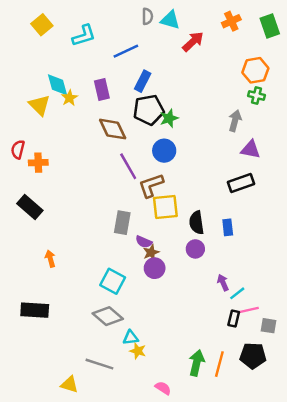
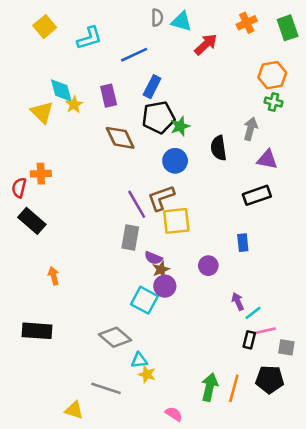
red semicircle: (18, 149) -> (19, 188), moved
purple line: (128, 166) -> (137, 204), moved
black semicircle: (197, 223) -> (219, 148), moved
cyan square: (113, 281) -> (144, 300), moved

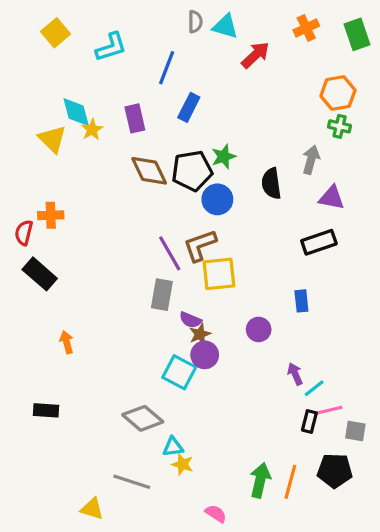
blue line: (134, 55) -> (167, 68), turned -44
black pentagon: (158, 117) -> (192, 171), moved
black rectangle: (37, 331) -> (46, 410), size x0.7

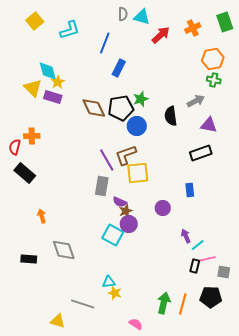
orange cross: (306, 28) -> (193, 28), moved
purple rectangle: (135, 118) -> (53, 97), moved, turned -60
gray arrow: (311, 160) -> (196, 101), turned 48
gray diamond: (143, 418) -> (64, 250), moved, turned 30

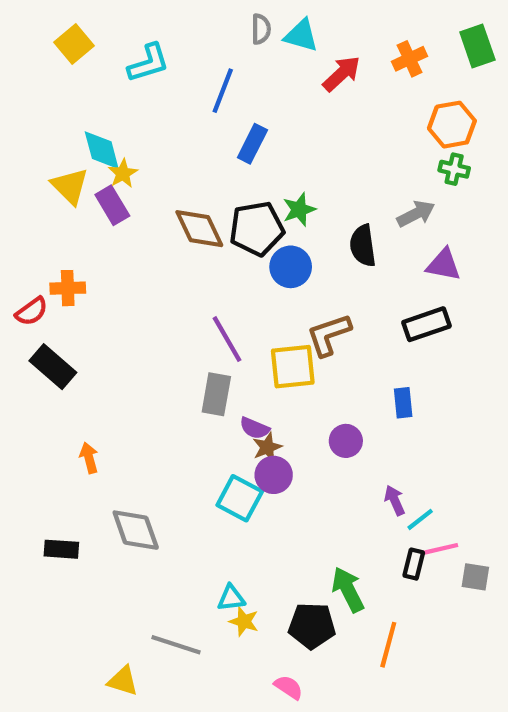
purple rectangle: (53, 97) -> (112, 205), turned 42
red semicircle: (15, 147) -> (32, 311), turned -140
brown L-shape: (126, 155) -> (329, 335), moved
black pentagon: (211, 297) -> (312, 626), moved
green arrow: (164, 303) -> (348, 590), moved, turned -40

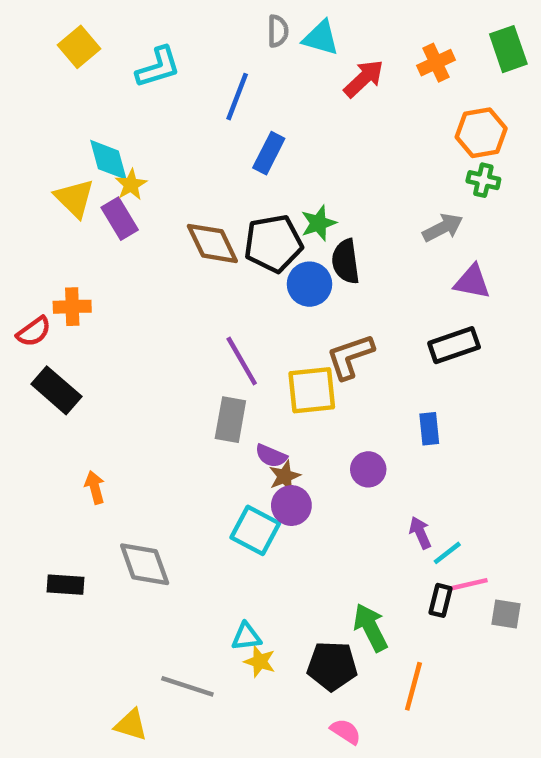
black semicircle: (363, 246) -> (346, 262), moved
pink semicircle: (288, 687) -> (346, 731), moved

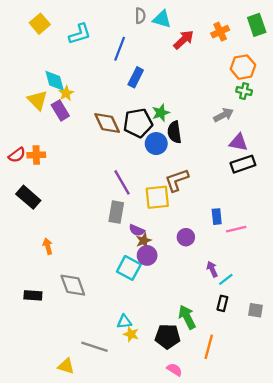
red semicircle: (34, 332) -> (17, 155), moved
black rectangle: (454, 345) -> (243, 164), moved
pink line: (468, 585) -> (236, 229), moved

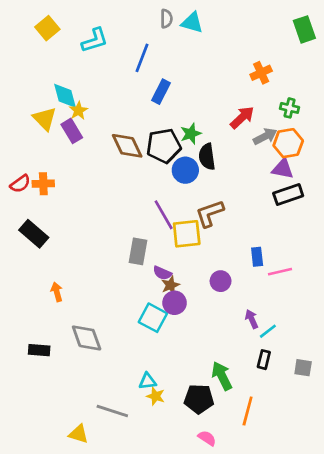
orange cross: (220, 32) -> (261, 73), moved
red arrow: (184, 40) -> (242, 117), moved
orange hexagon: (243, 67) -> (288, 143), moved
purple line: (122, 182) -> (164, 215), moved

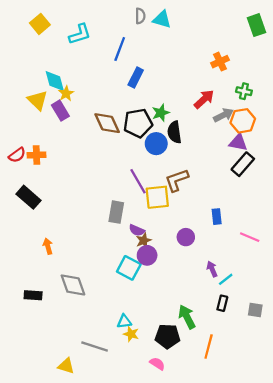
black rectangle: (288, 195) -> (243, 164), turned -30
pink line: (280, 272) -> (250, 237), moved, turned 36
pink semicircle: (207, 438) -> (157, 364), moved

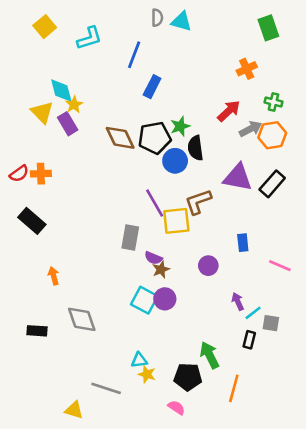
green rectangle: (256, 25) -> (268, 28), moved
purple triangle: (238, 142) -> (238, 177), moved, size x1.4
purple circle: (147, 255) -> (165, 299), moved
gray square: (255, 310) -> (271, 323), moved

